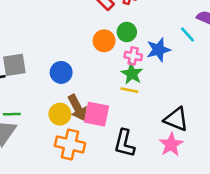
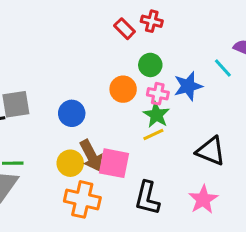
orange circle: (104, 41) -> (123, 89), moved
yellow line: (129, 90) -> (153, 134), turned -36
black triangle: (176, 119) -> (211, 151), moved

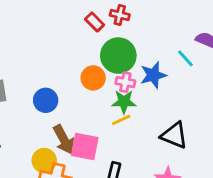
green circle: (150, 65) -> (118, 56), size x1.6
green star: (156, 115) -> (124, 102), turned -30
yellow circle: (70, 163) -> (44, 160), moved

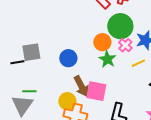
pink cross: (125, 82) -> (125, 45), turned 32
green star: (124, 102) -> (107, 59), moved, turned 30
yellow line: (121, 120) -> (138, 63), moved

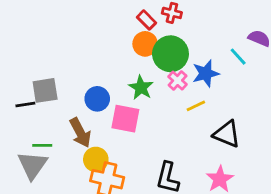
orange circle: (102, 42) -> (145, 44), moved
green star: (107, 59) -> (141, 88), moved
brown arrow: (81, 86) -> (80, 133), moved
pink square: (96, 91) -> (125, 119), moved

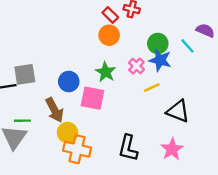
green circle: (170, 54) -> (158, 44), moved, size x0.7
blue star: (206, 73) -> (160, 60), turned 30

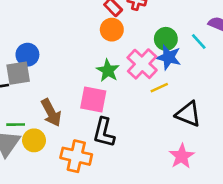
pink cross: (136, 66) -> (142, 64), size x1.6
blue circle: (69, 82) -> (27, 55), moved
yellow circle: (68, 133) -> (34, 140), moved
black L-shape: (128, 148) -> (104, 132), moved

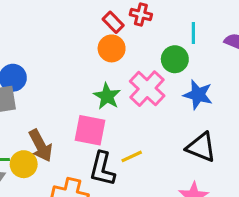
cyan line: (199, 41) -> (193, 33), moved, turned 42
blue star: (168, 57) -> (198, 95), moved
yellow line: (159, 88) -> (132, 156), moved
yellow circle: (34, 140) -> (24, 164), moved

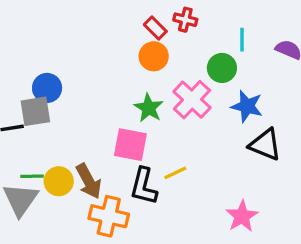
brown arrow: (41, 146) -> (89, 181), moved
black triangle: (201, 147) -> (265, 145), moved

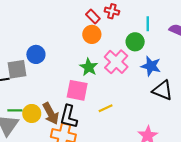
blue circle: (47, 88) -> (36, 54), moved
black L-shape: (144, 186) -> (69, 117), moved

